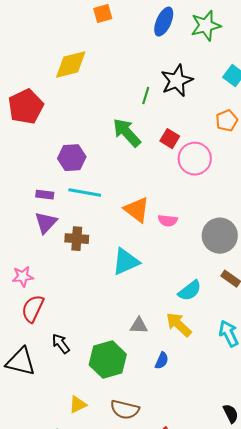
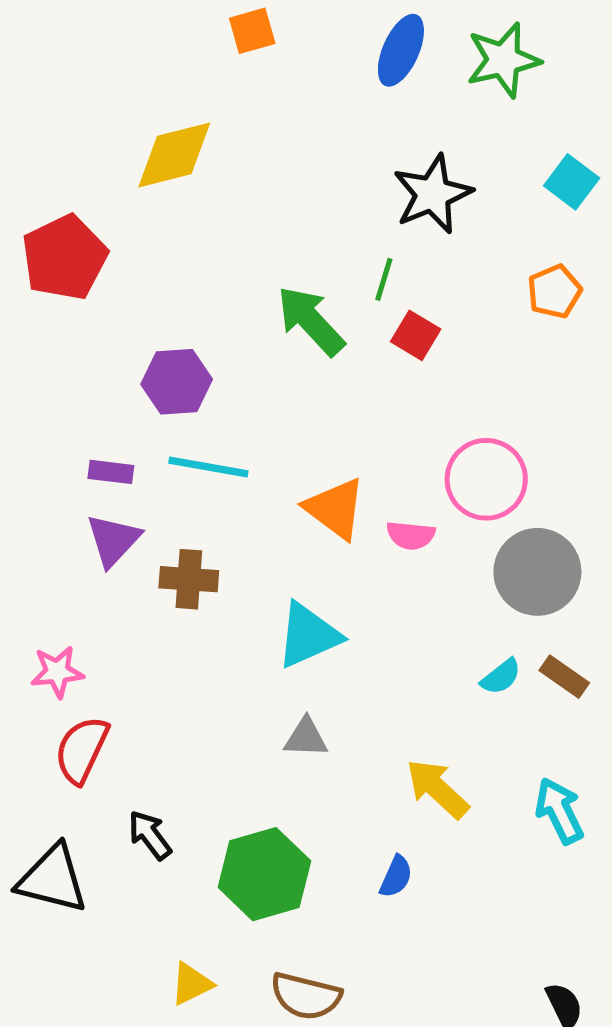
green line: (146, 96) -> (384, 279), moved
pink circle: (195, 159) -> (486, 479), moved
cyan semicircle: (190, 291) -> (501, 677), moved, size x0.7
gray triangle: (139, 326) -> (306, 738), moved

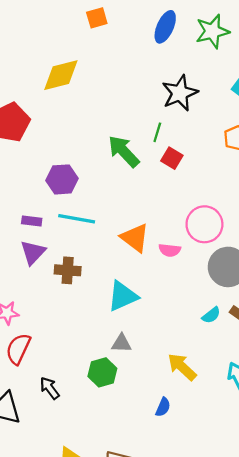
green hexagon: (264, 874) -> (102, 372), moved, size x0.7

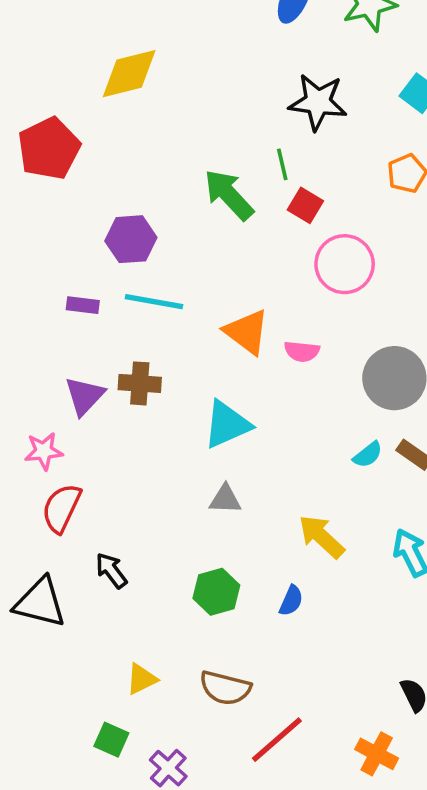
black star: (180, 93) -> (318, 102), turned 30
green line: (157, 132) -> (282, 164), turned -30
pink circle: (204, 224) -> (345, 264), moved
purple triangle: (33, 252) -> (85, 396), moved
green hexagon: (102, 372) -> (216, 592), moved

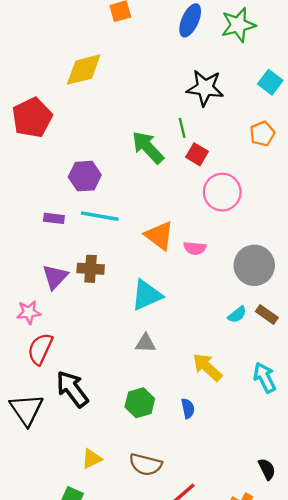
black arrow: (111, 570) -> (72, 389), size x1.6
blue semicircle: (291, 601) -> (188, 408), turned -36
black triangle: (40, 602) -> (26, 410), turned 42

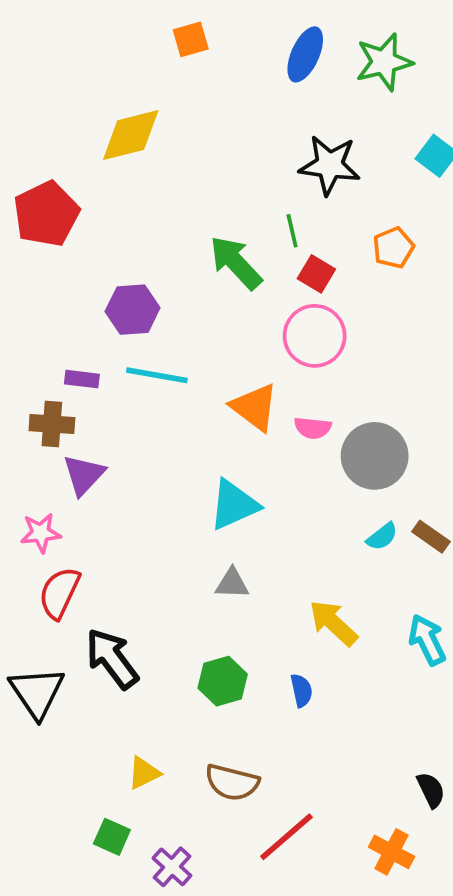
orange pentagon: (262, 134) -> (393, 248), moved
pink circle: (222, 192) -> (315, 336), moved
gray circle: (254, 265) -> (375, 456), moved
brown cross: (91, 269) -> (52, 424), moved

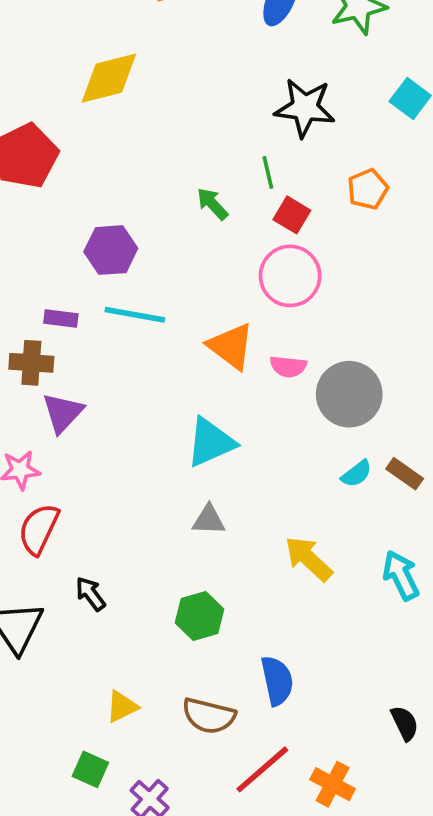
green arrow: (236, 263) -> (212, 204), size x0.6
black arrow: (112, 659) -> (90, 594), size x0.6
blue semicircle: (301, 690) -> (277, 681), moved, size x1.5
orange cross: (392, 852) -> (333, 784), moved

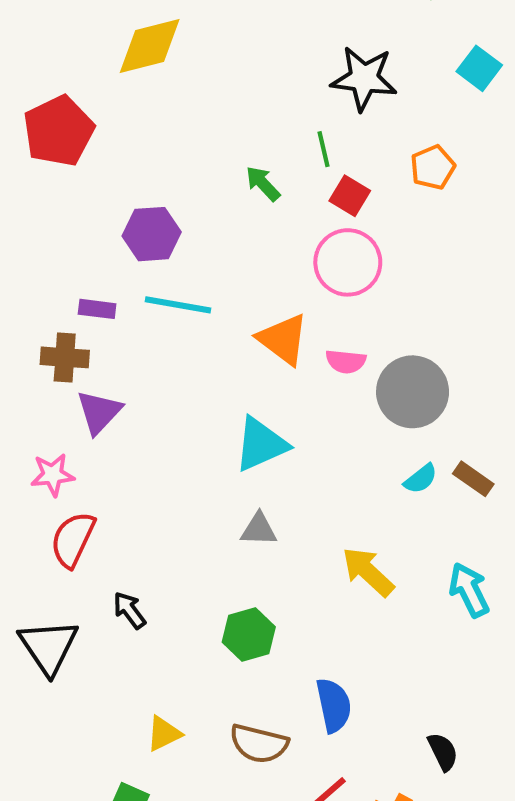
black semicircle: (405, 723) -> (443, 752), moved

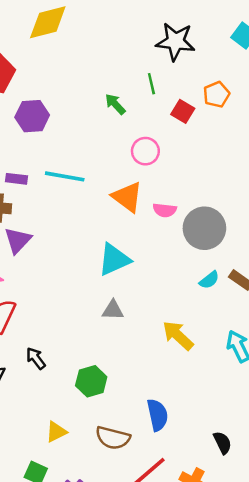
red square: (350, 196) -> (183, 111), moved
purple hexagon: (152, 234) -> (32, 116), moved
pink circle: (348, 262) -> (145, 151), moved, size x0.7
green hexagon: (249, 634) -> (91, 381), moved

